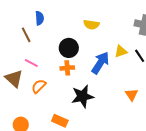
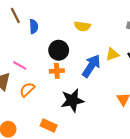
blue semicircle: (40, 18) -> (34, 27), moved
brown line: (26, 35) -> (15, 15), moved

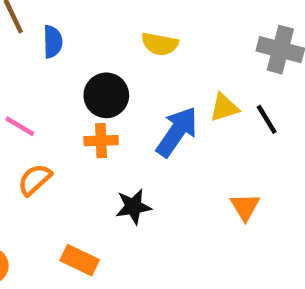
black star: (72, 100) -> (133, 207), size x0.7

